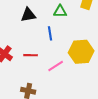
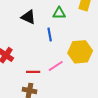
black triangle: (28, 15) -> (28, 17), turned 35
red line: (31, 55) -> (33, 72), moved

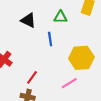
pink line: (56, 66) -> (69, 83), moved
red line: (33, 72) -> (32, 77), turned -56

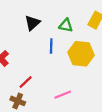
black triangle: (28, 20) -> (32, 23), turned 42
yellow hexagon: (81, 58) -> (81, 54), moved

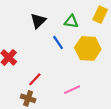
blue line: (51, 46) -> (58, 42), turned -32

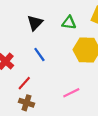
blue line: (58, 42) -> (39, 55), moved
red line: (35, 79) -> (24, 83), moved

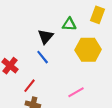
black triangle: (35, 23) -> (46, 37), moved

